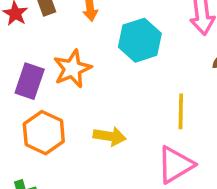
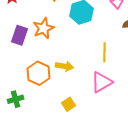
orange hexagon: (44, 133) -> (39, 73), moved

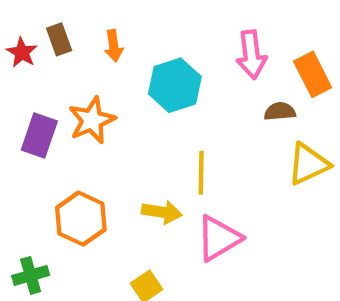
yellow line: (105, 52) -> (201, 173), moved
yellow arrow: (65, 66) -> (162, 212), moved

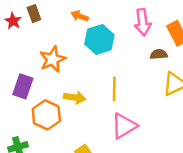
orange arrow: (114, 46) -> (80, 16), moved, turned 119
purple rectangle: (39, 136) -> (23, 86), moved
yellow arrow: (162, 212) -> (75, 98), moved

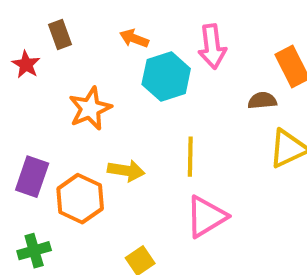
red star: (13, 21) -> (26, 64), moved
pink arrow: (143, 22) -> (212, 46), moved
purple rectangle: (23, 86) -> (32, 177), moved

